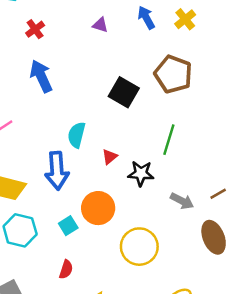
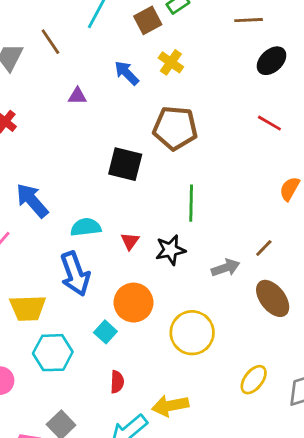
blue arrow: (41, 76) -> (32, 201), moved
cyan semicircle: (76, 135) -> (86, 227), turned 85
gray arrow: (182, 201) -> (225, 268), turned -30

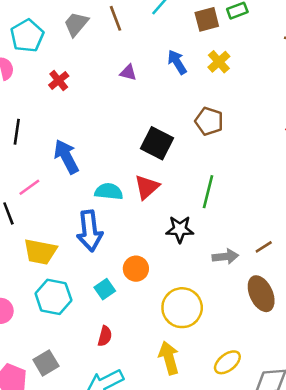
brown pentagon: (175, 128) -> (209, 121), size x0.7
red triangle: (130, 241) -> (147, 187), moved, size x1.5
orange circle: (134, 303) -> (136, 269), size x0.7
yellow arrow: (170, 406) -> (169, 358), moved, turned 72

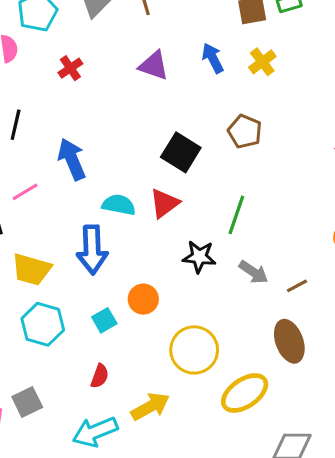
purple triangle: (128, 73) -> (154, 66), size x1.5
gray arrow: (225, 257) -> (254, 272), moved, turned 35
yellow arrow: (169, 358) -> (150, 407), moved, turned 72
yellow ellipse: (227, 362) -> (245, 393), moved, size x1.4

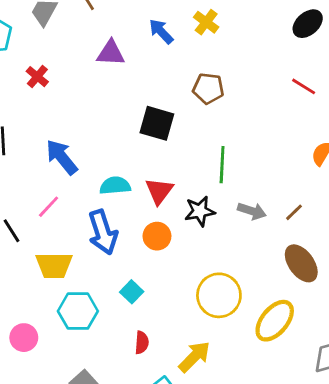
pink line: (25, 192) -> (49, 207), moved
red triangle: (164, 203) -> (159, 191), moved
orange circle: (143, 299) -> (157, 236), moved

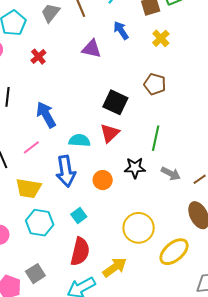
blue arrow: (161, 31) -> (121, 30), moved
red triangle: (159, 191) -> (110, 133), moved
red semicircle: (142, 343) -> (80, 252), size x1.8

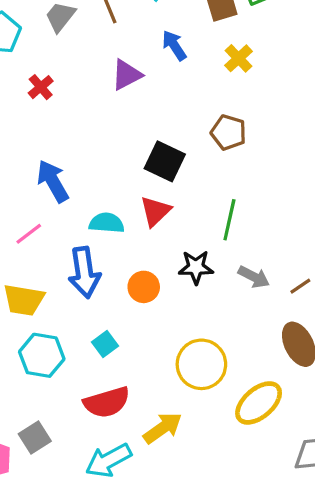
purple triangle: (92, 49) -> (127, 75), turned -40
red semicircle: (80, 252) -> (107, 402), turned 60

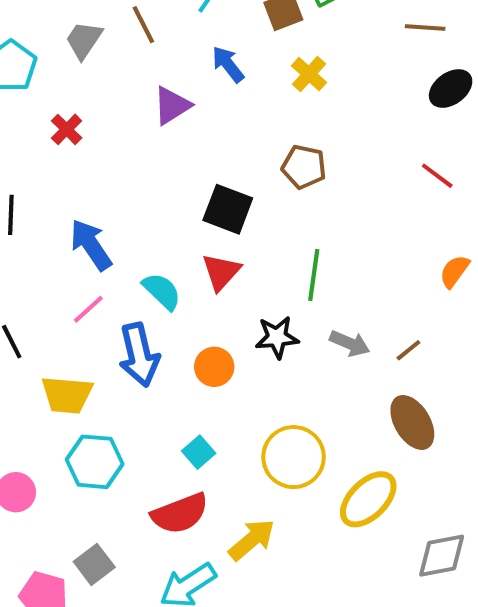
cyan semicircle: (107, 223) -> (162, 291), turned 44
pink line: (29, 234) -> (88, 309), moved
cyan square: (105, 344) -> (199, 452), moved

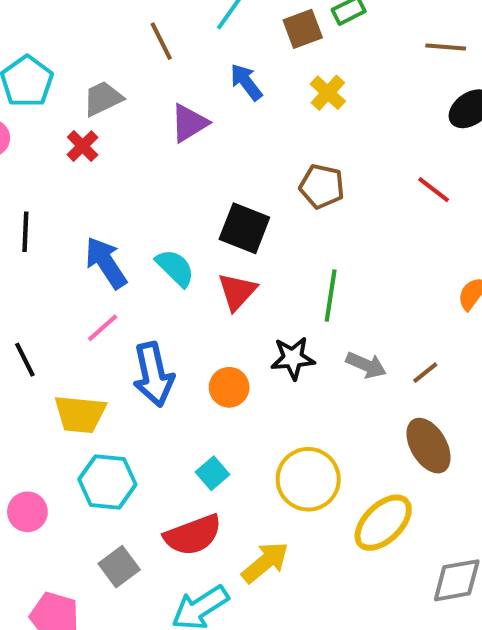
gray trapezoid: (84, 40) -> (103, 98), moved, turned 30
red line: (437, 176) -> (434, 190), moved
cyan semicircle: (162, 291) -> (175, 268), moved
gray square: (94, 564) -> (119, 567), moved

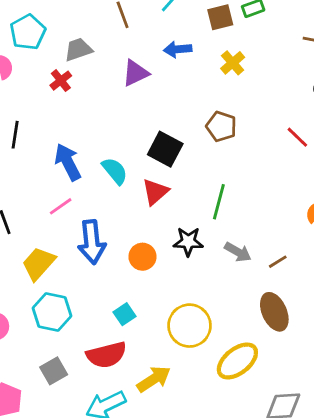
blue arrow: (246, 82) -> (178, 49), turned -64
yellow trapezoid: (80, 414) -> (39, 264), turned 120

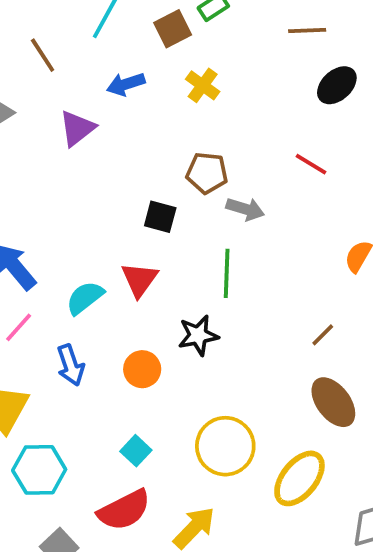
black square: (165, 149) -> (160, 217), moved, size x0.7
cyan semicircle: (115, 171) -> (85, 298), moved, turned -76
blue arrow: (92, 242) -> (71, 365), size x0.7
gray arrow: (238, 252) -> (245, 209), moved

